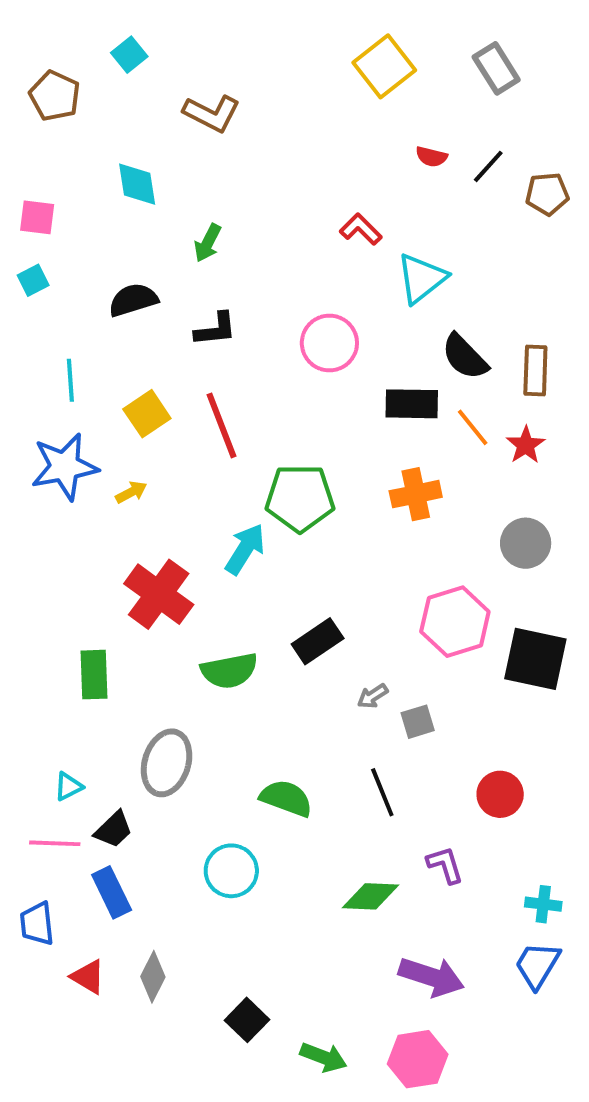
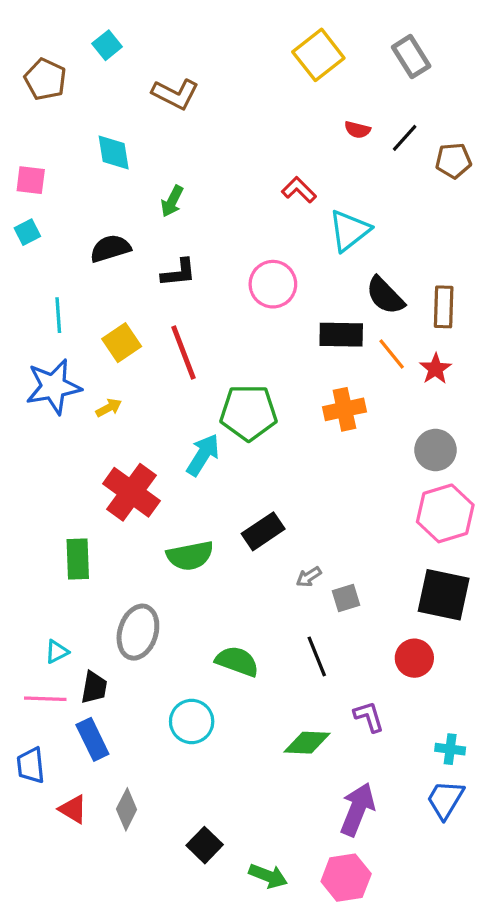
pink hexagon: (455, 622) -> (445, 513), moved
black square: (535, 659) -> (444, 595), moved
black trapezoid: (114, 830) -> (94, 687), turned -36
purple arrow: (431, 977) -> (357, 809), turned -86

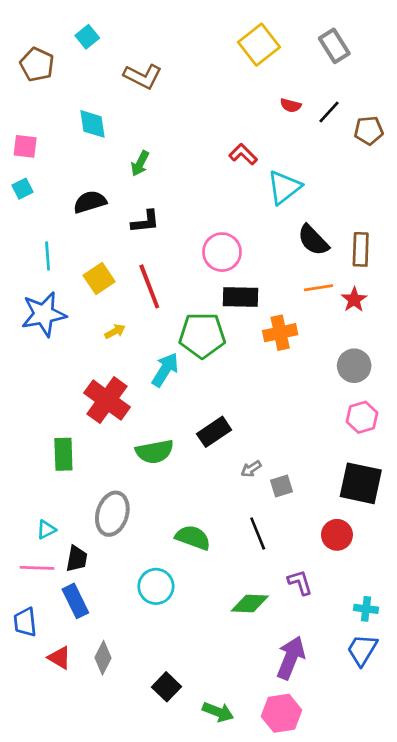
pink circle: (273, 284) -> (222, 252), moved
black rectangle: (341, 335) -> (240, 297), moved
orange line: (392, 354) -> (318, 288), turned -60
yellow arrow: (109, 408) -> (115, 331), moved
pink hexagon: (445, 513) -> (362, 417), size x0.7

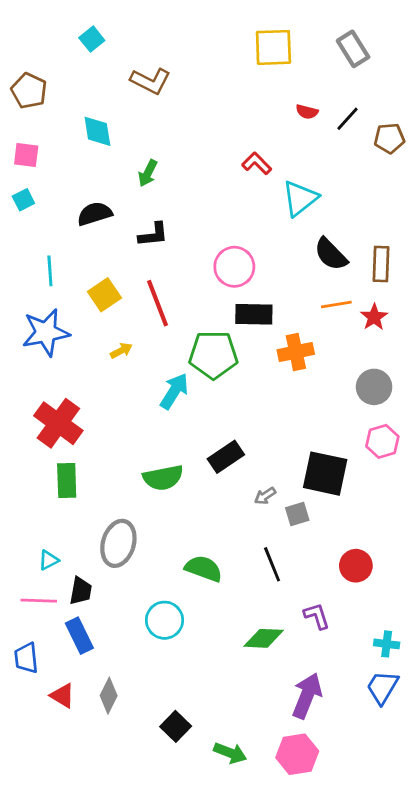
yellow square: (259, 45) -> (273, 47), turned 36
brown pentagon: (37, 64) -> (29, 91), moved
red cross: (107, 400) -> (58, 423), moved
black square: (361, 483) -> (325, 474), moved

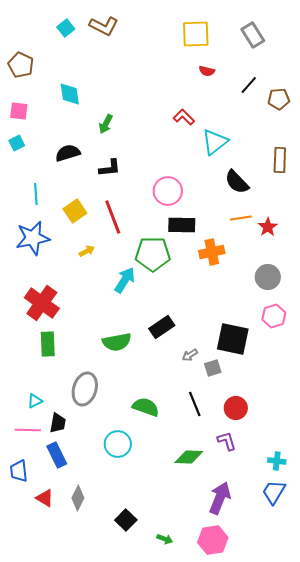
brown L-shape: (151, 81) -> (104, 26), moved
red semicircle: (307, 112) -> (207, 71), moved
brown rectangle: (381, 264) -> (280, 160), moved
red circle: (356, 566) -> (236, 408), moved
green arrow: (230, 753) -> (165, 539), size x0.7

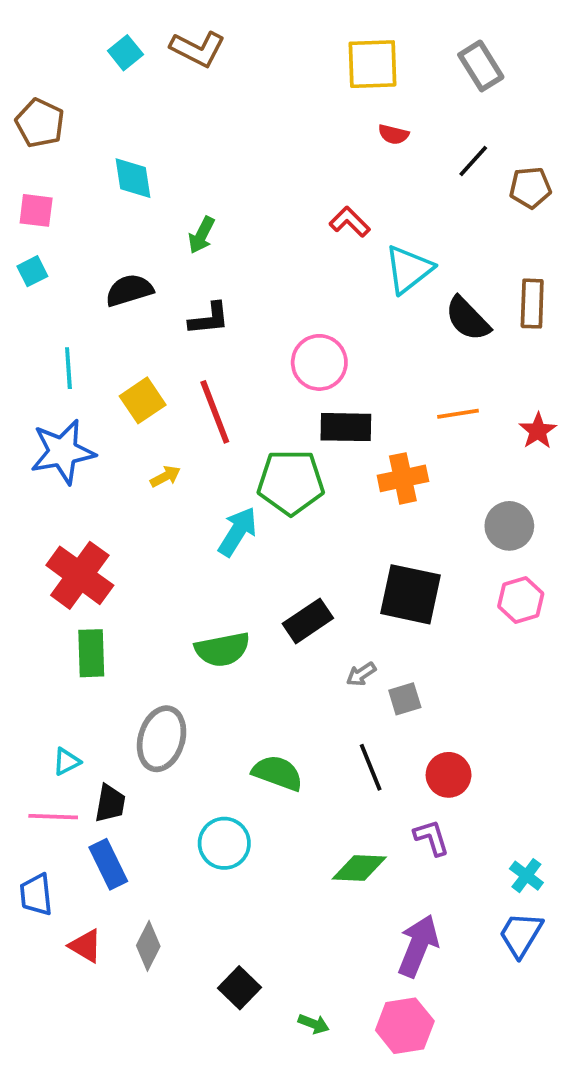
black semicircle: (237, 182) -> (468, 319), moved
red star: (268, 227) -> (538, 431), moved
black square: (233, 339) -> (411, 594), moved
cyan cross: (277, 461) -> (526, 876), turned 30

